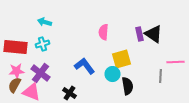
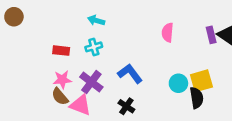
red rectangle: (16, 47) -> (61, 51), size x0.6
yellow square: (122, 59) -> (201, 81), moved
blue L-shape: (84, 66) -> (130, 74), moved
brown semicircle: (14, 85) -> (60, 97), turned -70

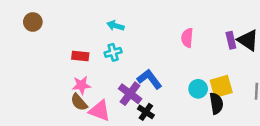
purple cross: (91, 82) -> (130, 94), moved

